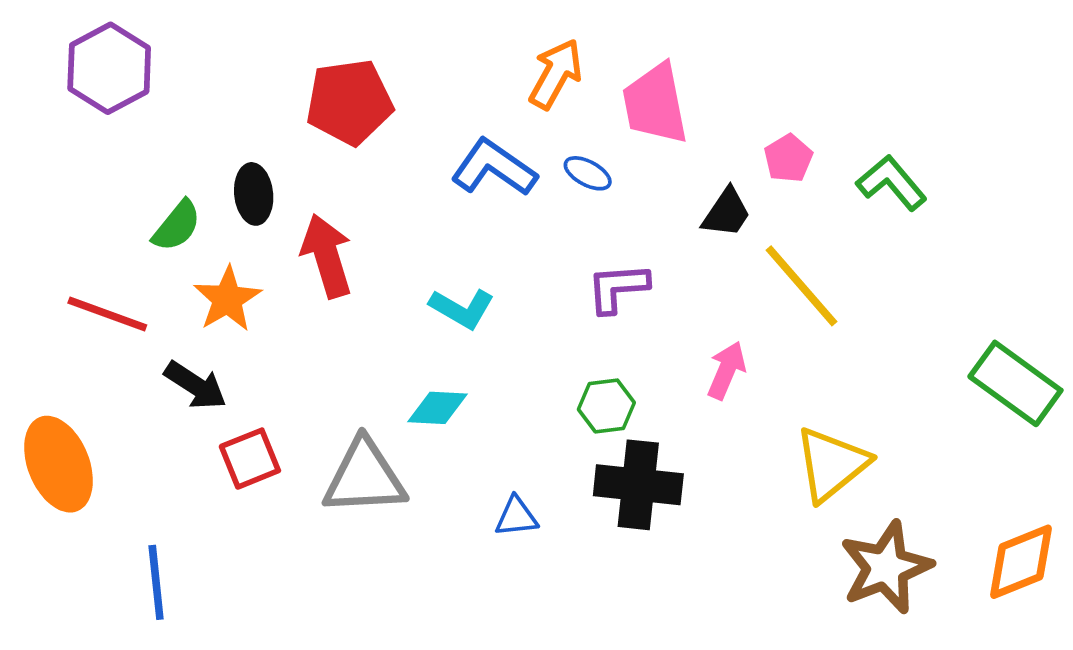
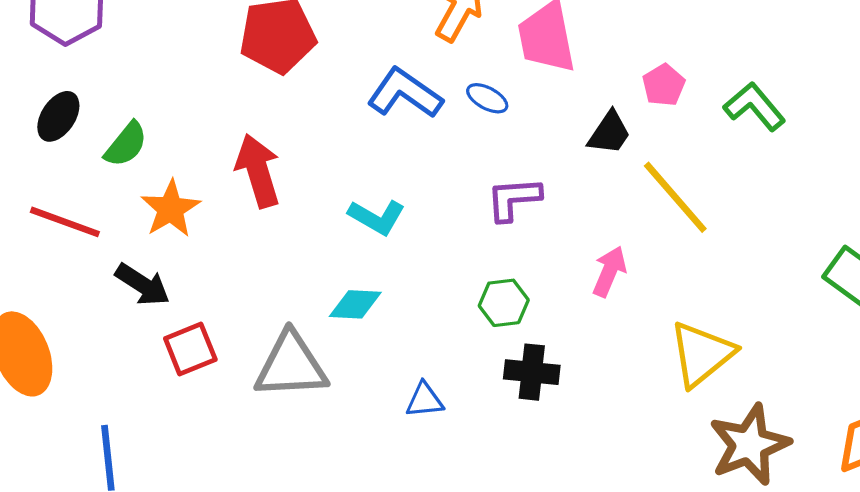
black ellipse: (254, 194) -> (58, 116), moved, turned 39
black cross: (638, 485) -> (532, 372), size x0.7

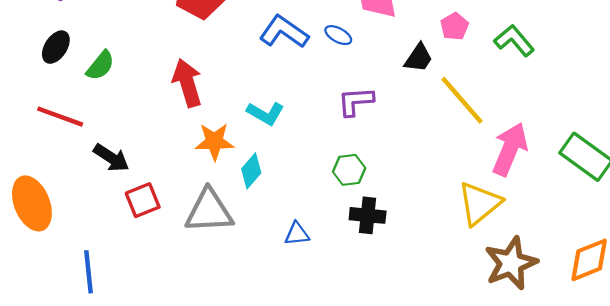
orange star: (171, 209) -> (214, 142), moved, turned 30
pink arrow: (609, 271) -> (510, 149), moved, size x1.6
cyan diamond: (355, 304) -> (251, 171), turned -52

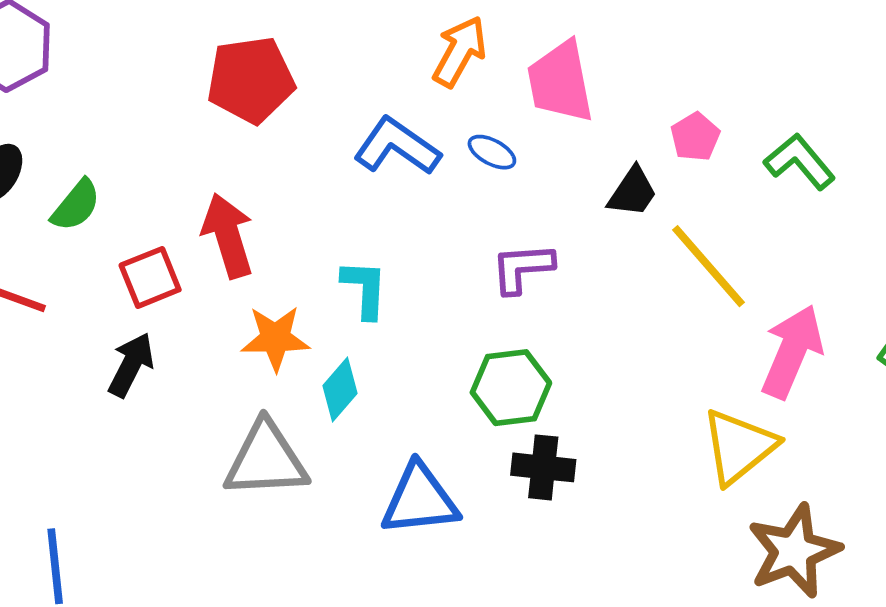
cyan L-shape: (265, 113) -> (365, 289), turned -117
black arrow: (111, 158) -> (131, 365), moved, turned -96
green hexagon: (349, 170) -> (511, 388), size x1.4
red square: (143, 200) -> (150, 277), moved
blue triangle: (297, 234) -> (420, 500), size x1.8

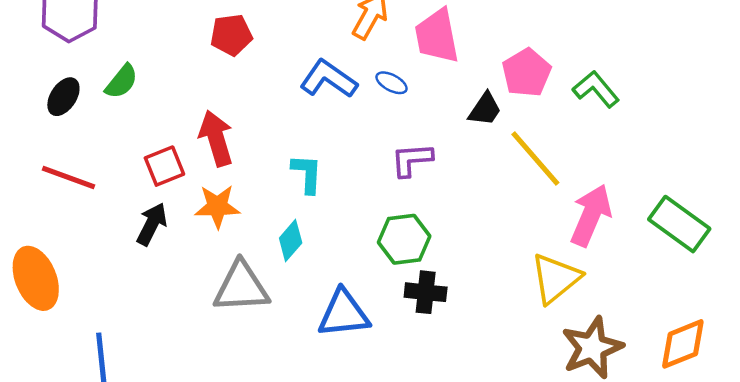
red pentagon: (251, 80) -> (231, 35), size x0.7
pink pentagon: (695, 137) -> (527, 73), size x1.5
green semicircle: (76, 205) -> (122, 82), moved
orange star: (275, 338) -> (217, 206), moved

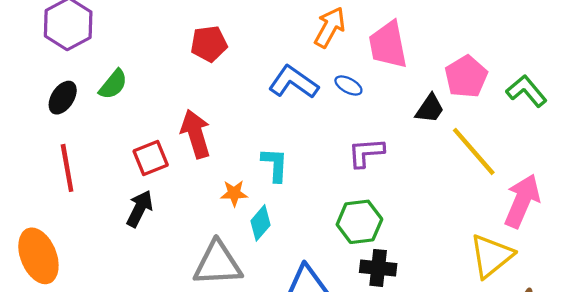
red line: (69, 177) -> (67, 168), turned 60
orange star: (217, 206) -> (234, 193), moved, size x0.7

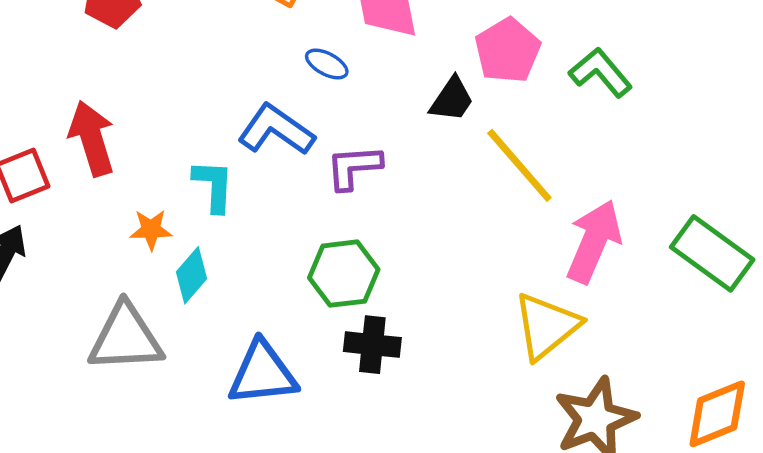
blue L-shape: (293, 82) -> (276, 130), moved

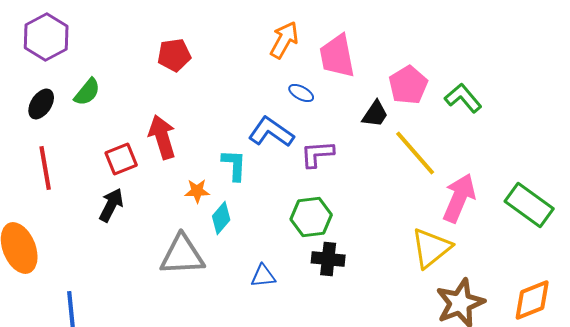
blue triangle: (263, 373) -> (263, 276), size x0.6

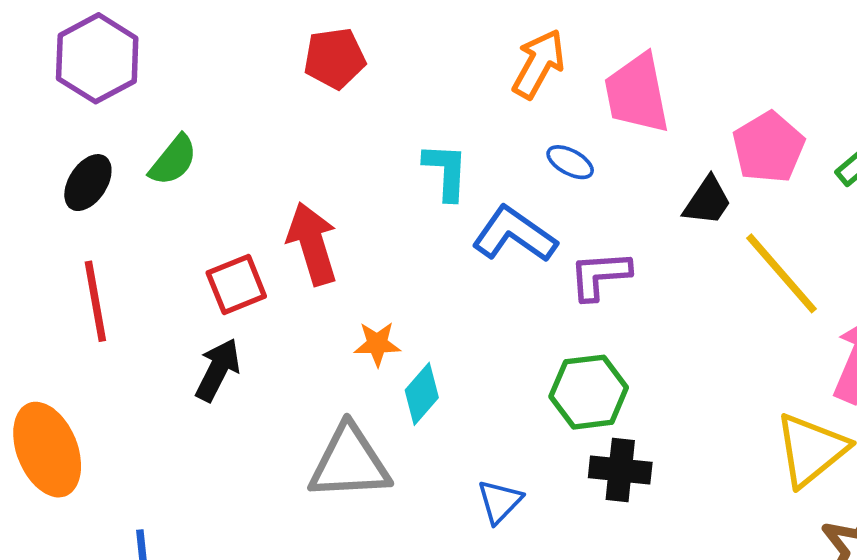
red pentagon: (174, 55) -> (335, 58), moved
cyan L-shape: (234, 165) -> (446, 171), moved
blue triangle: (263, 276) -> (500, 502), turned -40

